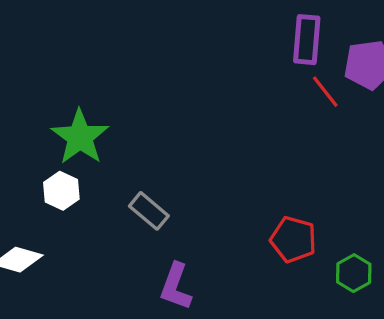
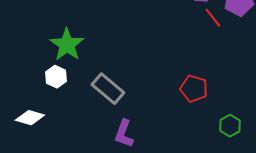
gray rectangle: (149, 211) -> (108, 89), size x1.4
red pentagon: (293, 239) -> (194, 89), moved

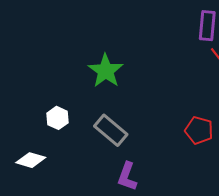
green star: (67, 45) -> (106, 71), moved

